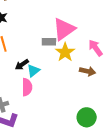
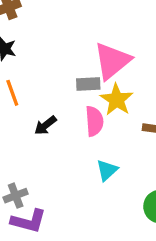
cyan triangle: (33, 71) -> (107, 170), moved
pink semicircle: (27, 87) -> (94, 121), moved

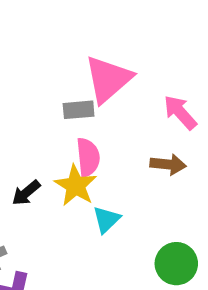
yellow star: (117, 100) -> (76, 185), moved
black arrow: (45, 125) -> (26, 193), moved

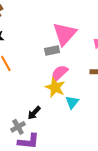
pink semicircle: (88, 157) -> (59, 73), turned -120
black arrow: (26, 193) -> (34, 113), moved

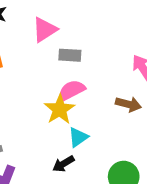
pink triangle: (65, 34) -> (45, 30), moved, size x0.7
black arrow: (34, 113) -> (63, 164), moved

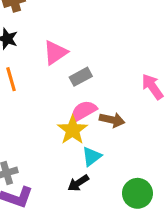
gray rectangle: (70, 55) -> (81, 77), turned -30
brown arrow: (128, 104) -> (112, 120), moved

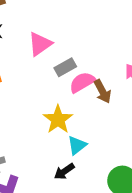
pink semicircle: (84, 111) -> (82, 82), moved
brown arrow: (112, 120) -> (103, 91), moved, turned 50

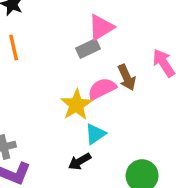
pink triangle: (40, 44) -> (101, 27), moved
pink semicircle: (82, 82) -> (102, 89), moved

